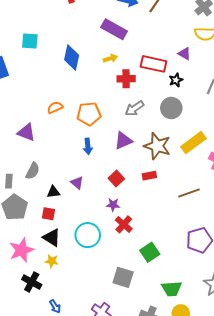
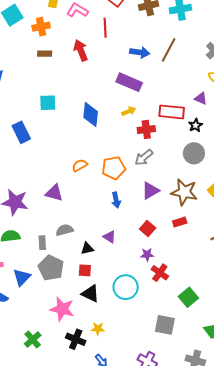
gray arrow: (135, 108) -> (144, 157), moved
gray semicircle: (33, 171) -> (65, 230), turned -126
pink star: (21, 250) -> (62, 309), turned -30
yellow star: (52, 261) -> (98, 329), moved

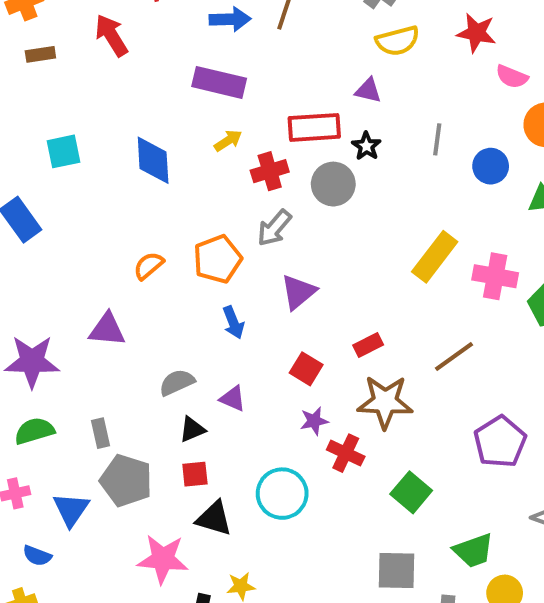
gray circle: (194, 153) -> (333, 184), moved
brown star: (184, 192) -> (385, 402), moved
gray semicircle: (65, 230) -> (177, 382), moved
gray square: (165, 325) -> (396, 570), moved

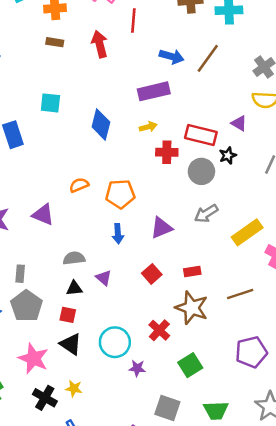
purple rectangle: (219, 82) -> (154, 91), turned -44
gray arrow: (274, 228) -> (206, 213), moved
purple star: (314, 421) -> (137, 368), moved

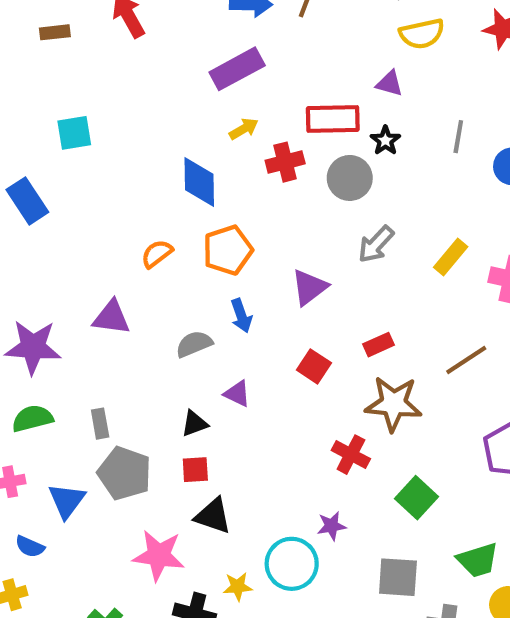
blue diamond: (101, 125) -> (199, 182), moved
yellow rectangle: (247, 232) -> (451, 257), size x0.7
gray semicircle: (74, 258) -> (194, 344), moved
cyan circle: (115, 342) -> (292, 564), moved

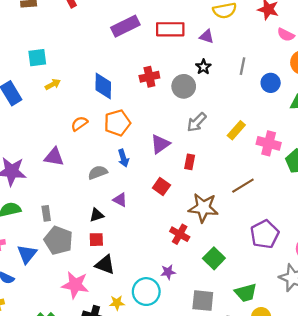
red rectangle: (333, 119) -> (170, 29), moved
yellow arrow: (244, 129) -> (53, 84), moved
red rectangle: (379, 345) -> (190, 162), moved, turned -56

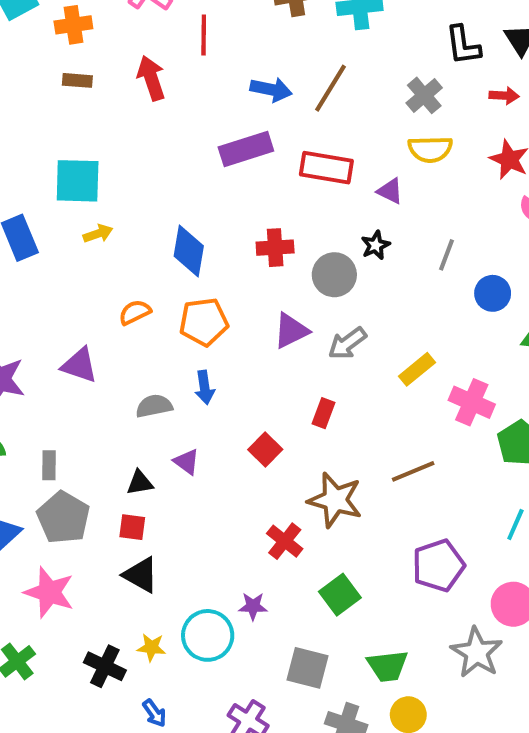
cyan square: (37, 58) -> (78, 181), size x1.4
purple triangle: (160, 144) -> (291, 331), moved
pink star: (75, 285) -> (49, 592), moved

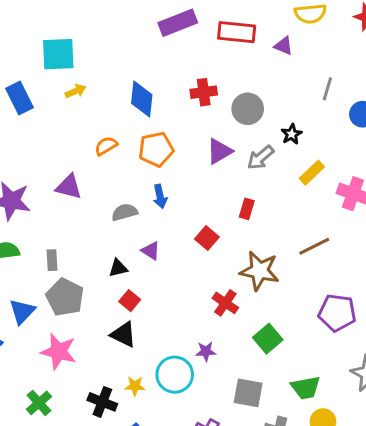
black star: (376, 245) -> (292, 134), moved
red square: (132, 527) -> (130, 301), moved, turned 36
purple pentagon: (438, 566) -> (337, 313), turned 30

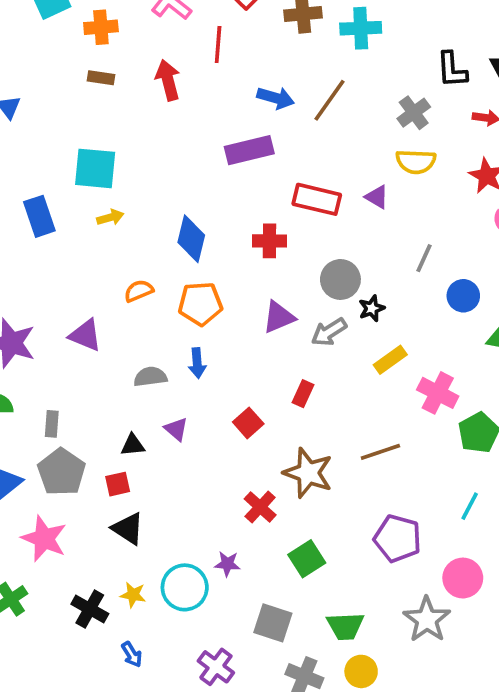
red rectangle: (237, 32) -> (317, 199), moved
gray circle: (248, 109) -> (340, 279), moved
red square: (130, 301) -> (118, 484), moved, turned 30

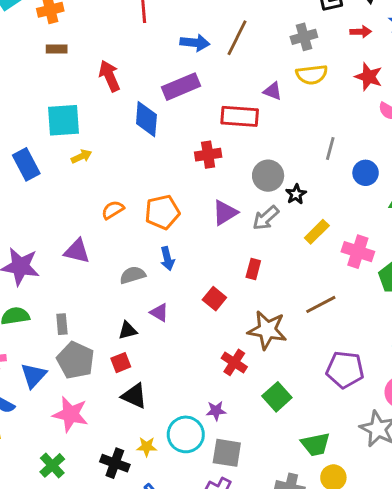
red arrow: (168, 80) -> (109, 76), moved
gray cross: (414, 113) -> (304, 37), turned 30
purple triangle: (377, 197) -> (273, 91), moved
blue diamond: (191, 239) -> (146, 119), moved
gray square: (273, 623) -> (227, 453), moved

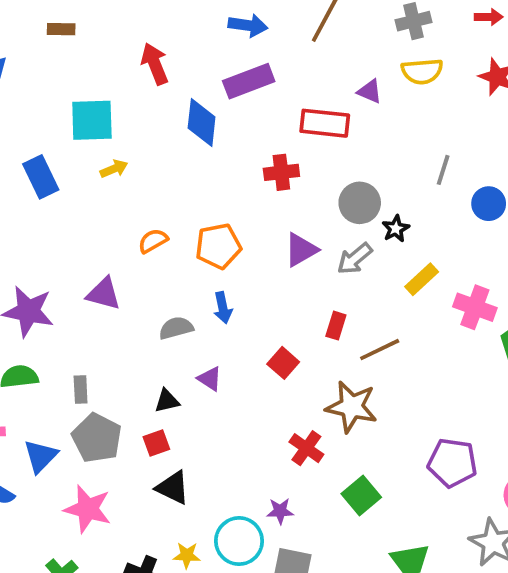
blue arrow: (195, 43) -> (248, 25), moved
brown rectangle: (57, 49) -> (61, 29), moved
brown line: (321, 304) -> (380, 350), moved

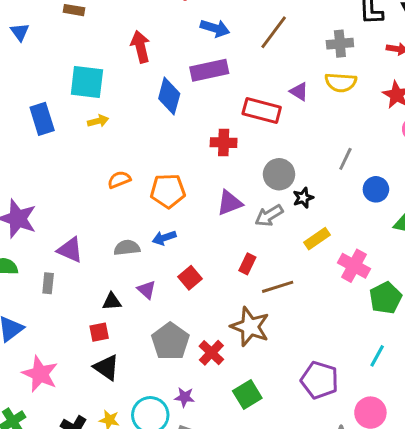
purple triangle: (104, 294) -> (70, 250), moved
blue arrow: (223, 308) -> (164, 238), turned 75
red square: (283, 363) -> (190, 278), moved
gray pentagon: (97, 438) -> (170, 341), moved

